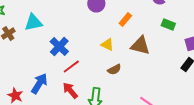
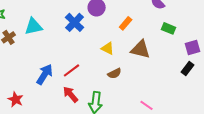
blue cross: (59, 46) -> (75, 22), moved
blue arrow: (39, 84) -> (45, 74), moved

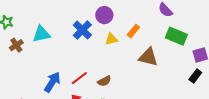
green rectangle: (169, 28) -> (176, 36), size x1.5
yellow triangle: (108, 48) -> (111, 39), moved, turned -40
brown semicircle: (115, 73) -> (104, 81), moved

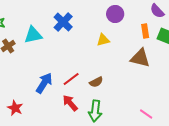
purple circle: (104, 15) -> (115, 14), moved
blue cross: (82, 30) -> (63, 22), moved
orange rectangle: (133, 31) -> (145, 31), moved, turned -48

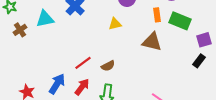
blue arrow: (44, 83) -> (57, 84), moved
red arrow: (70, 103) -> (82, 87), turned 78

